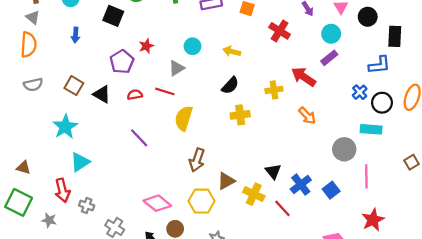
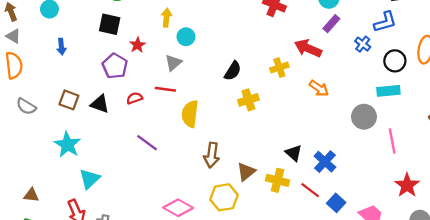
black square: (113, 16) -> (110, 24), moved
yellow arrow: (232, 51) -> (166, 18), moved, turned 91
gray semicircle: (33, 85) -> (26, 106), turned 54
blue cross: (360, 92) -> (363, 44), moved
blue square: (331, 190) -> (336, 203), moved

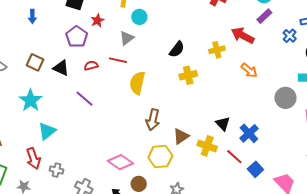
purple line: (147, 143) -> (84, 99), moved

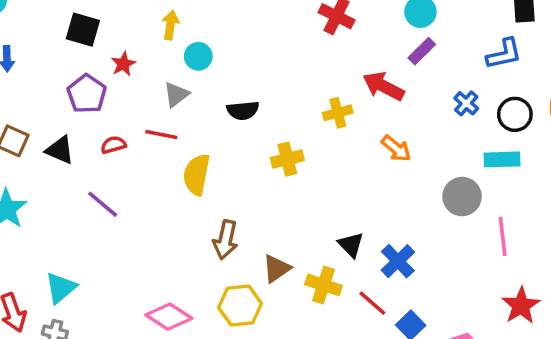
blue cross: (290, 36) -> (466, 103), moved
black semicircle: (177, 49) -> (243, 110), moved, turned 48
cyan triangle: (47, 131) -> (61, 288), moved

